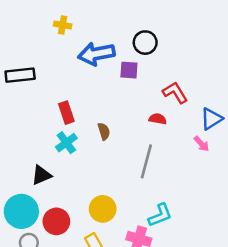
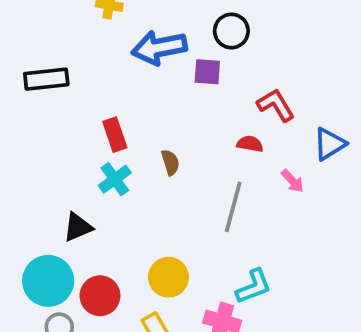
pink arrow: (201, 144) -> (292, 181), moved

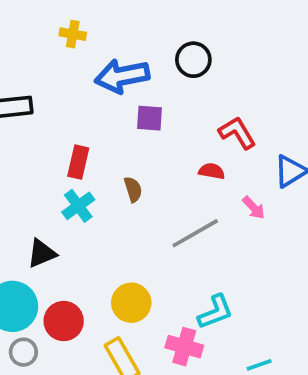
purple square: (207, 72) -> (150, 118), moved
red rectangle: (115, 135) -> (78, 162), turned 32
gray line: (233, 207) -> (195, 233), turned 45

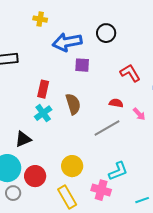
red semicircle: (212, 171) -> (116, 103), moved
brown semicircle: (133, 189) -> (73, 104), size x1.5

